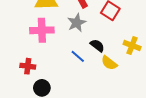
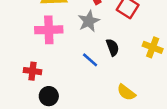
black semicircle: (97, 46) -> (113, 47), turned 32
yellow semicircle: (109, 63) -> (126, 92), moved

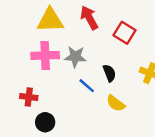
gray star: (89, 21) -> (75, 57), moved, turned 30
yellow semicircle: (126, 92) -> (116, 103), moved

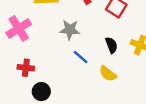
pink cross: (45, 55) -> (19, 28), moved, turned -30
black semicircle: (109, 73) -> (111, 45), moved

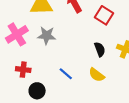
gray star: (70, 30) -> (47, 36), moved
blue line: (81, 57) -> (66, 74), moved

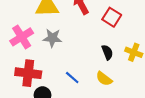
red cross: (23, 70) -> (28, 73), size x1.6

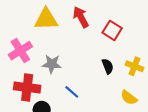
gray star: (52, 38) -> (52, 64), moved
yellow semicircle: (104, 79) -> (129, 98), moved

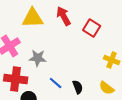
black semicircle: (108, 66) -> (78, 87), moved

